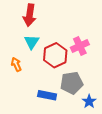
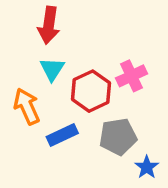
orange arrow: (16, 64) -> (27, 106), size x1.5
blue rectangle: (47, 95) -> (62, 135), moved, turned -36

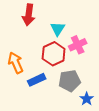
cyan triangle: (52, 69) -> (58, 29), moved

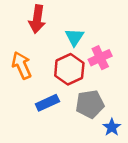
orange arrow: (16, 63) -> (22, 65), moved

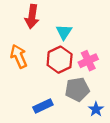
pink cross: (100, 58) -> (88, 61), moved
blue rectangle: (47, 103) -> (43, 106), moved

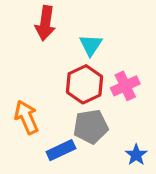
orange arrow: (19, 56) -> (26, 117), moved
gray pentagon: (77, 89) -> (91, 127), moved

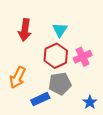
red arrow: (45, 23) -> (25, 30), moved
orange arrow: (26, 117) -> (18, 77), turned -130

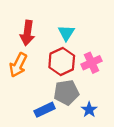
orange arrow: (18, 77) -> (18, 65), moved
blue star: (90, 102) -> (89, 110), moved

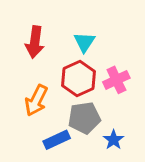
orange arrow: (18, 65) -> (36, 100), moved

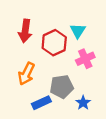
cyan triangle: (84, 42) -> (78, 31), moved
red hexagon: (79, 78) -> (54, 43), moved

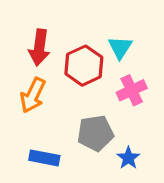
orange arrow: (26, 74) -> (33, 95), moved
blue rectangle: (41, 103) -> (44, 158), moved, turned 36

